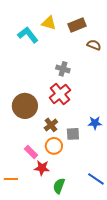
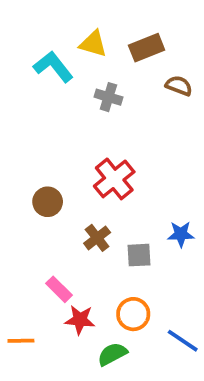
gray cross: (63, 69) -> (108, 97), moved
brown circle: (25, 106) -> (48, 202), size x0.6
orange circle: (54, 146) -> (133, 314), moved
green semicircle: (59, 186) -> (112, 354), turned 42

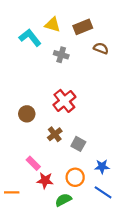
blue star: (181, 234) -> (102, 167), moved
gray square: (139, 255) -> (78, 144), turned 32

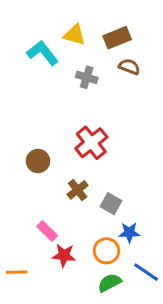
brown semicircle: (101, 48) -> (129, 67), moved
blue star: (102, 167) -> (129, 233), moved
green semicircle: (63, 200) -> (110, 283), moved

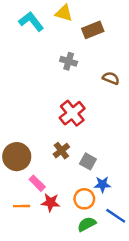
yellow triangle: (75, 35) -> (64, 13), moved
cyan L-shape: (43, 53) -> (31, 21), moved
brown semicircle: (129, 67) -> (111, 78), moved
brown circle: (38, 161) -> (17, 157), moved, size x1.5
orange line: (17, 272) -> (22, 206), moved

